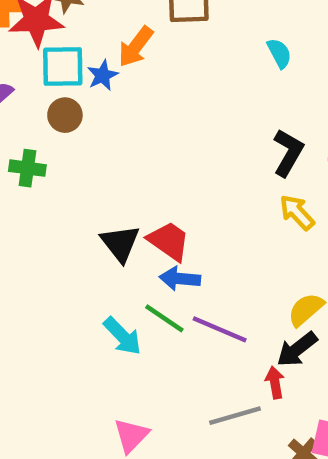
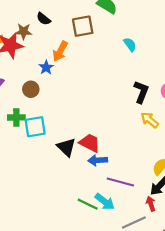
cyan square: (63, 66) -> (35, 127), moved
green line: (164, 318) -> (88, 204), moved
cyan arrow: (122, 336) -> (105, 202), moved

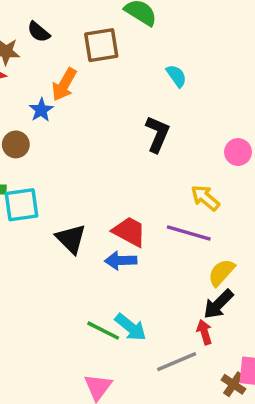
black L-shape: (141, 92) -> (157, 134), moved
red trapezoid: (90, 143) -> (129, 232), moved
purple line: (120, 182) -> (189, 233), moved

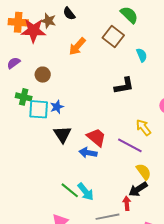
brown square: (101, 45) -> (113, 37), moved, turned 35
blue star: (41, 110) -> (57, 107), moved
black L-shape: (157, 134) -> (124, 86), turned 45
yellow semicircle: (221, 273) -> (144, 172), turned 90

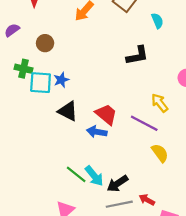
black triangle: (63, 134) -> (68, 111), turned -30
black arrow: (138, 189) -> (117, 184), moved
red arrow: (127, 203) -> (147, 200), moved, turned -56

